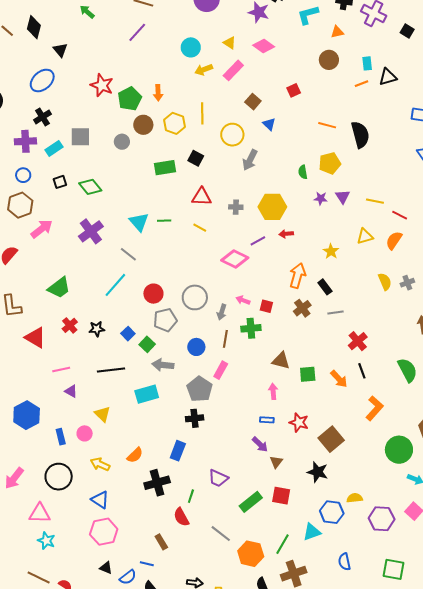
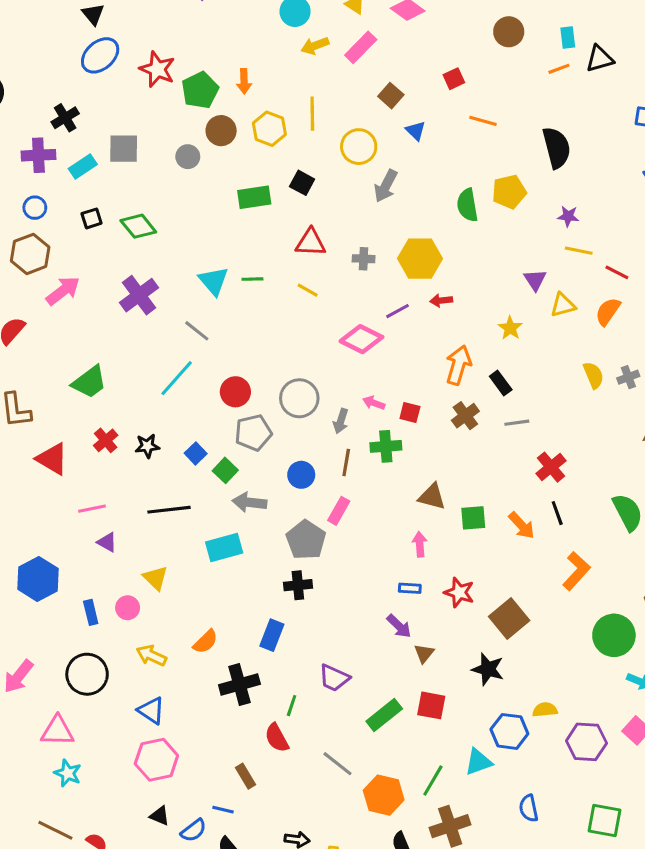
blue ellipse: (42, 80) -> (100, 55), moved
orange line: (327, 125) -> (483, 121), moved
green semicircle: (303, 172) -> (467, 205), size x1.5
purple triangle: (343, 197) -> (535, 280), moved
purple star: (321, 198) -> (568, 216), moved

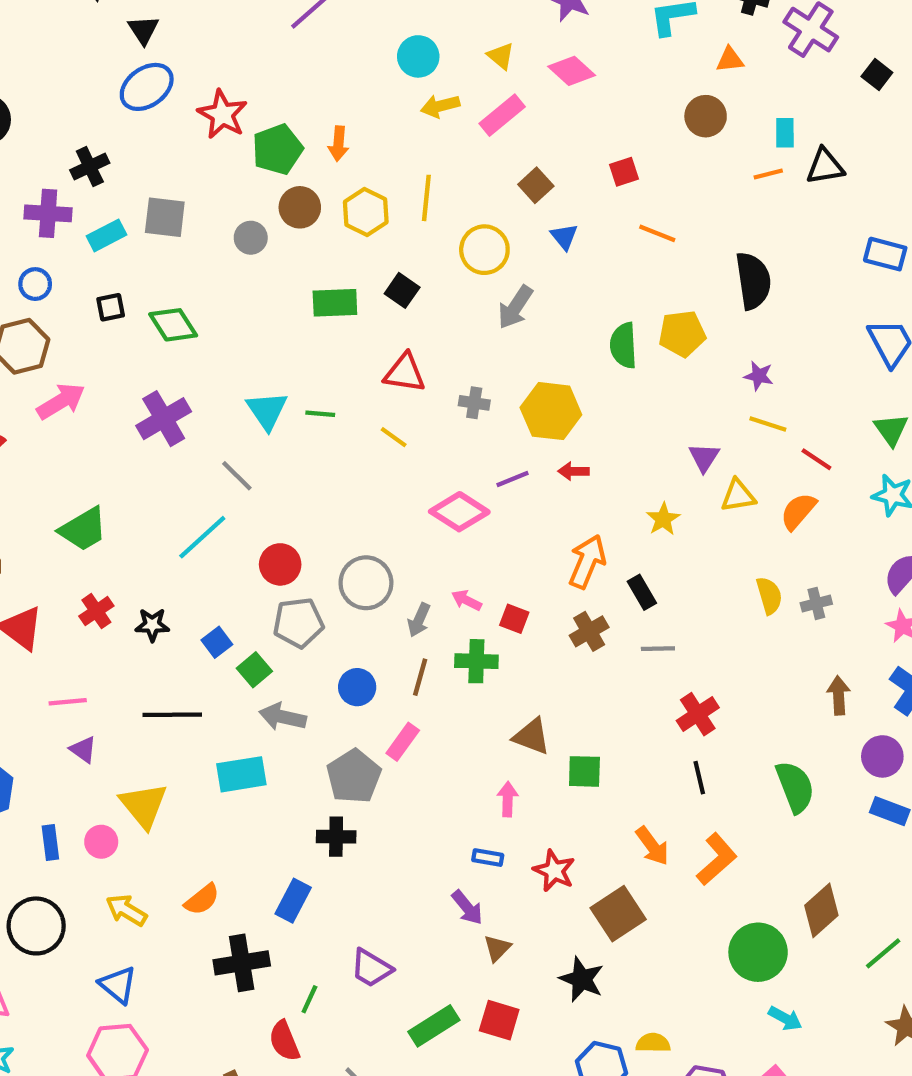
orange arrow: (522, 525) -> (652, 846), moved
yellow triangle: (155, 578) -> (144, 805), size x1.4

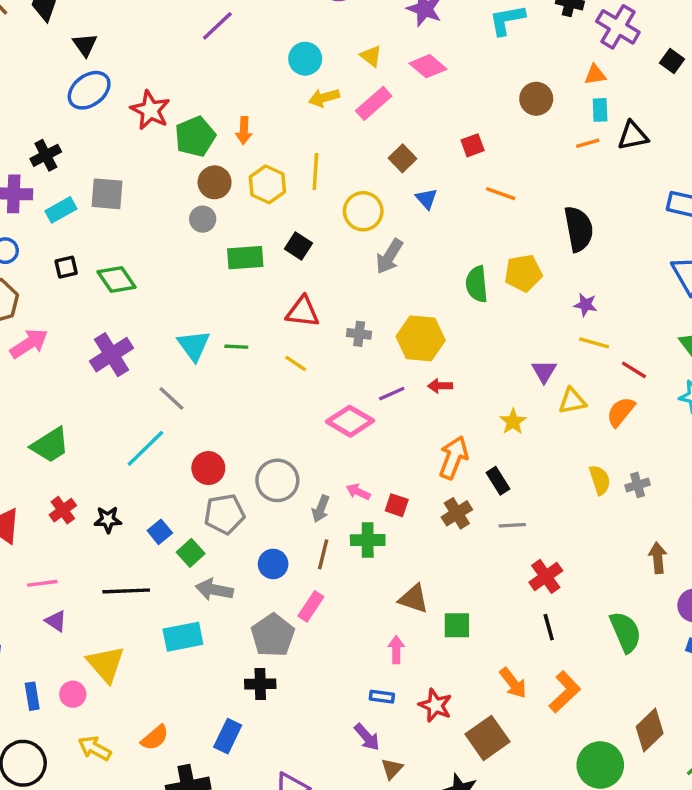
orange triangle: (730, 60) -> (595, 75), moved
gray circle: (251, 238) -> (203, 219), moved

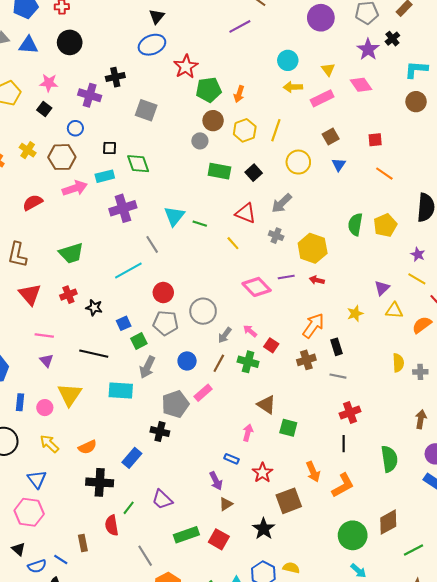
brown circle: (536, 99) -> (416, 102), moved
cyan rectangle: (61, 210) -> (105, 176), moved
gray arrow: (389, 256) -> (282, 203), moved
yellow pentagon: (523, 273) -> (385, 225), turned -30
gray arrow: (214, 590) -> (147, 367), turned -90

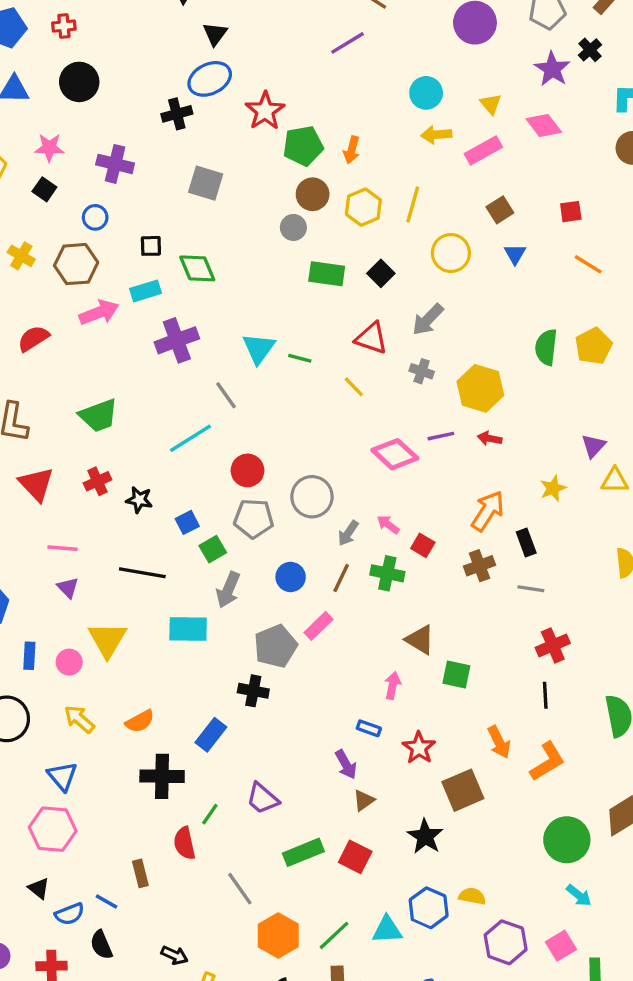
black cross: (115, 77) -> (177, 114), moved

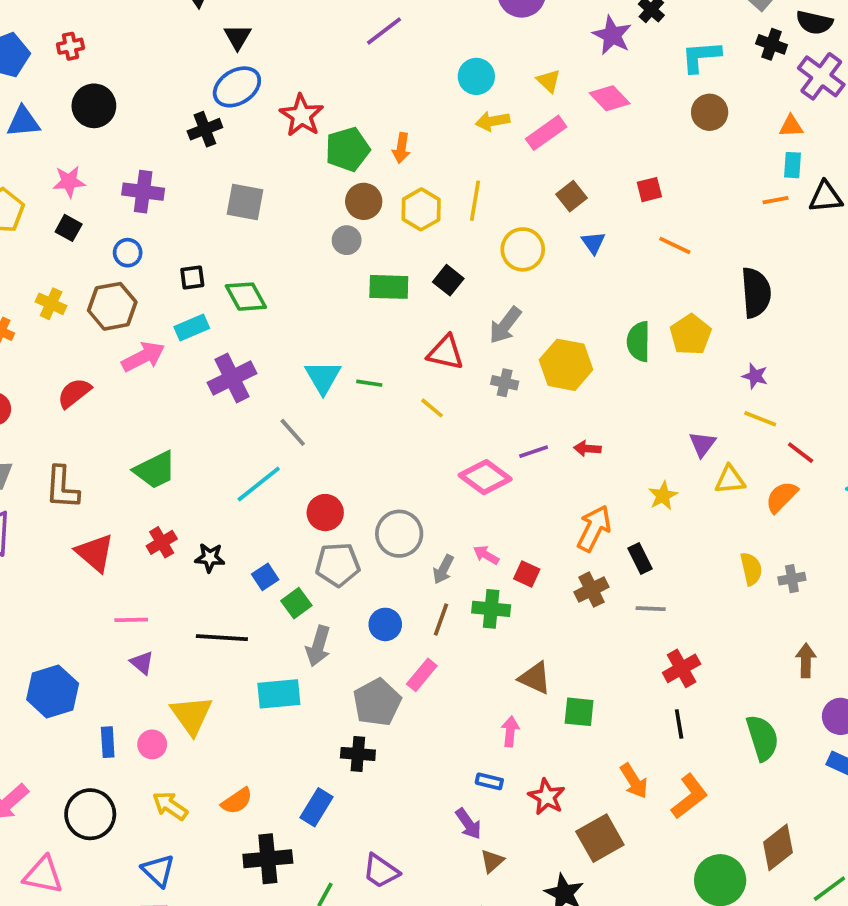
yellow hexagon: (480, 388) -> (566, 365), moved

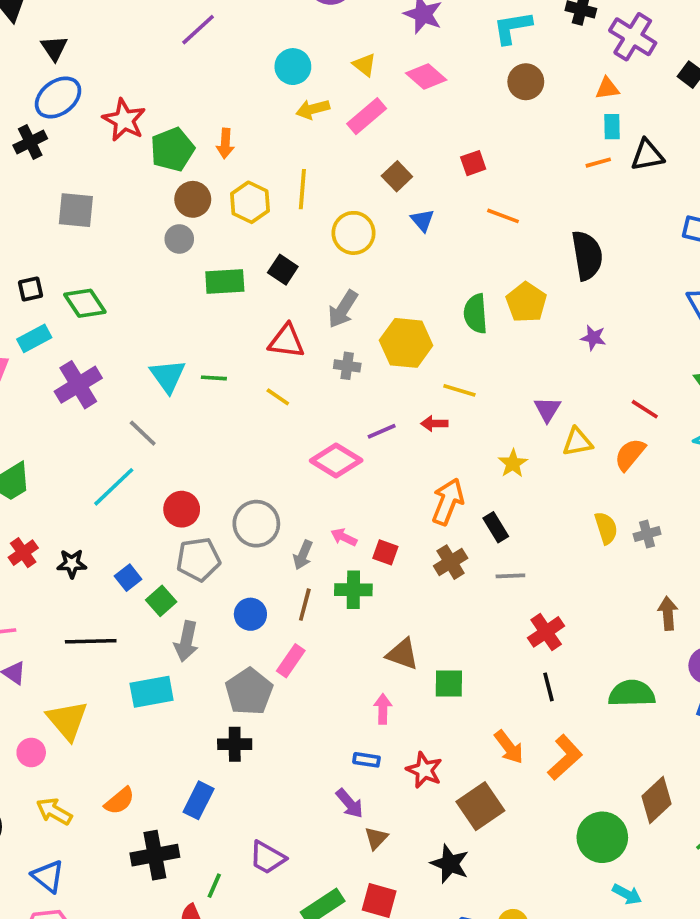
yellow line: (760, 419) -> (459, 390), moved
green semicircle: (762, 738) -> (632, 693), turned -69

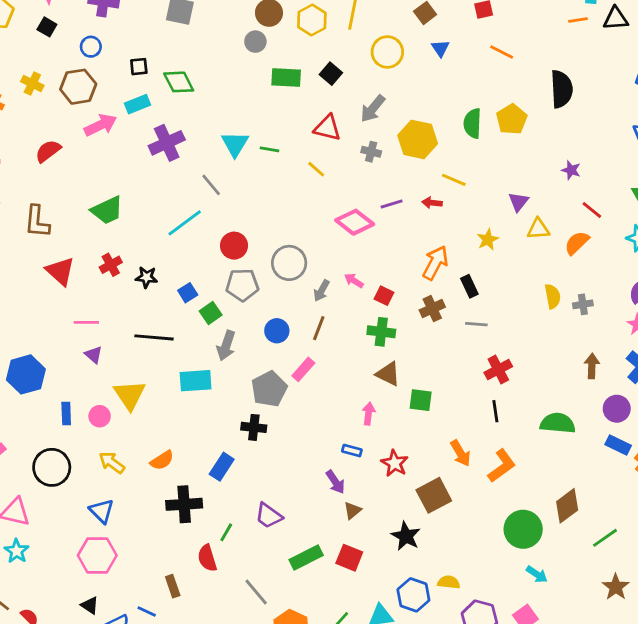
purple star: (593, 338) -> (571, 170), moved
green cross: (353, 590) -> (381, 332), moved

